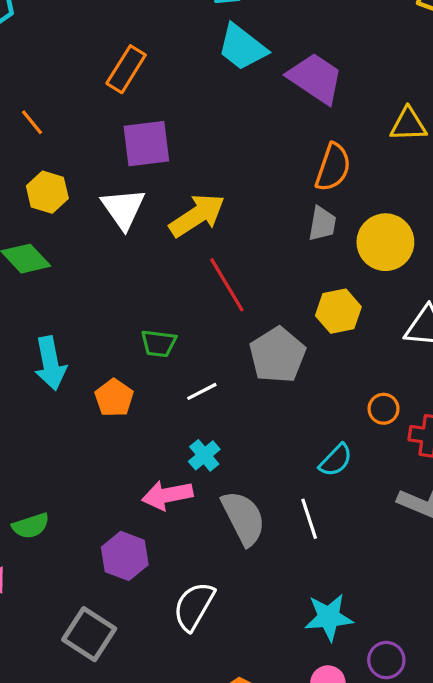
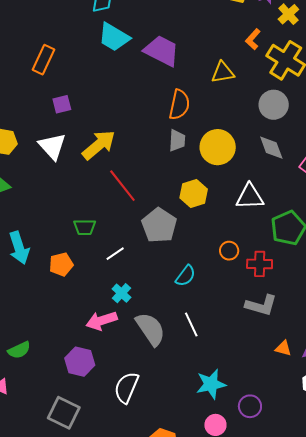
purple square: (146, 144) -> (62, 104), size x0.6
orange pentagon: (114, 398) -> (61, 264), turned 30
cyan semicircle: (336, 460) -> (186, 276), moved

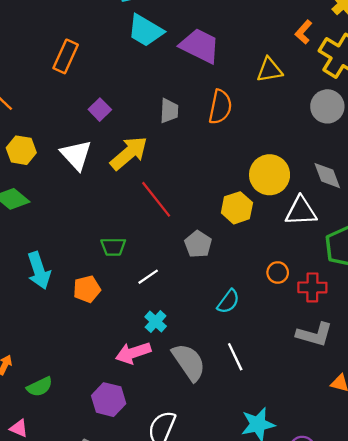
purple square: (62, 104) -> (100, 110), moved, turned -30
gray trapezoid: (177, 140) -> (169, 111), moved
yellow circle: (218, 147) -> (270, 175), moved
gray diamond: (271, 148) -> (327, 176), moved
gray pentagon: (159, 225) -> (198, 244), size x0.7

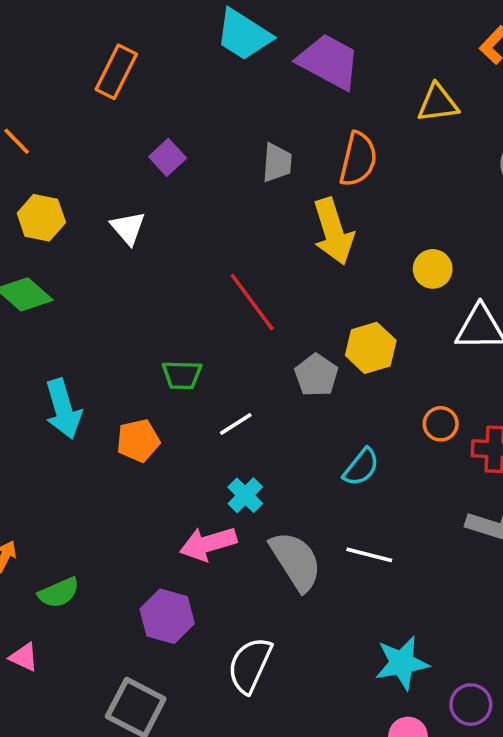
yellow arrow: (129, 153) -> (333, 231), moved, turned 111
white triangle: (76, 155) -> (128, 228), size x0.7
yellow circle: (270, 175) -> (433, 269), size x0.6
yellow hexagon: (237, 208) -> (371, 348), moved
white line: (235, 357) -> (369, 555), turned -52

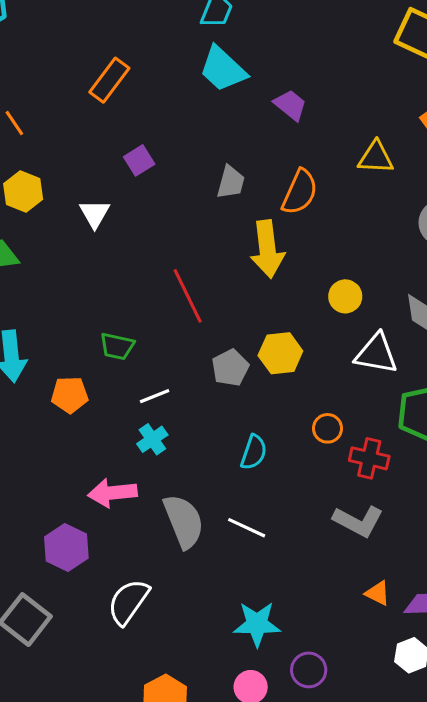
purple trapezoid: (329, 62) -> (290, 105), size x0.6
cyan semicircle: (361, 467) -> (254, 452), turned -30
cyan cross: (245, 495) -> (152, 439), moved

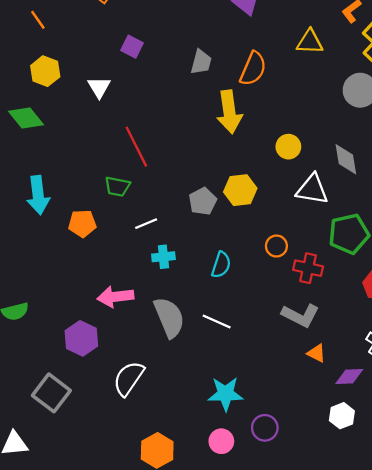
purple square: (139, 160) -> (132, 47), turned -30
red line: (188, 296) -> (136, 147), moved
cyan cross: (152, 439) -> (163, 257), moved, turned 30
orange triangle: (378, 593) -> (316, 353), moved

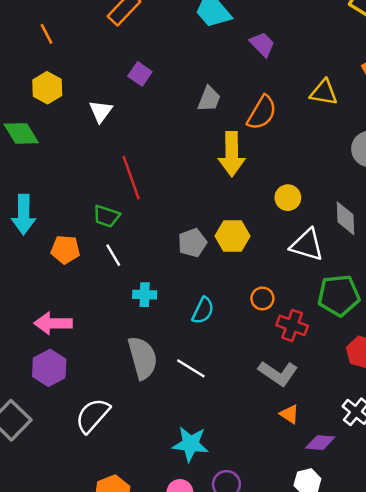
white line: (146, 224) -> (113, 255), moved, turned 75
pink arrow: (115, 297) -> (53, 323), moved

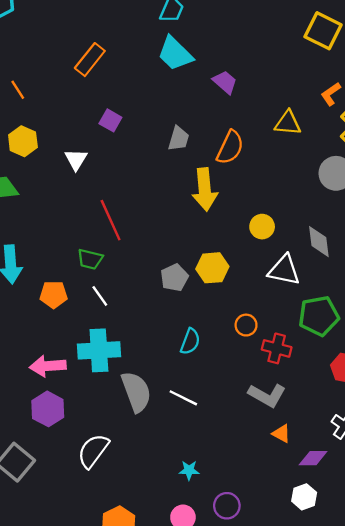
cyan cross: (145, 295) -> (99, 350), moved, size x1.8
cyan star: (190, 444) -> (189, 470), size x0.6

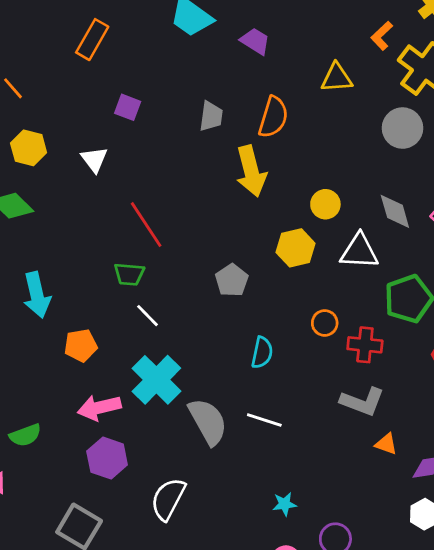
yellow hexagon: (212, 268) -> (296, 248), moved
orange pentagon: (54, 295) -> (81, 345), moved
cyan cross: (99, 350) -> (156, 380), turned -33

